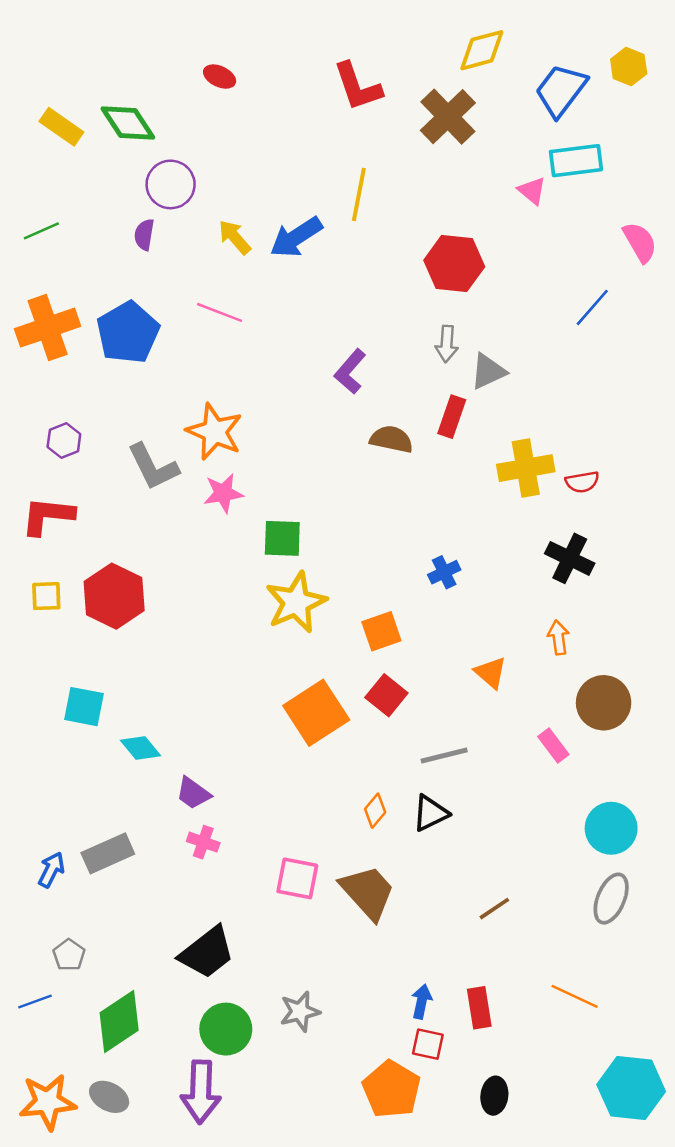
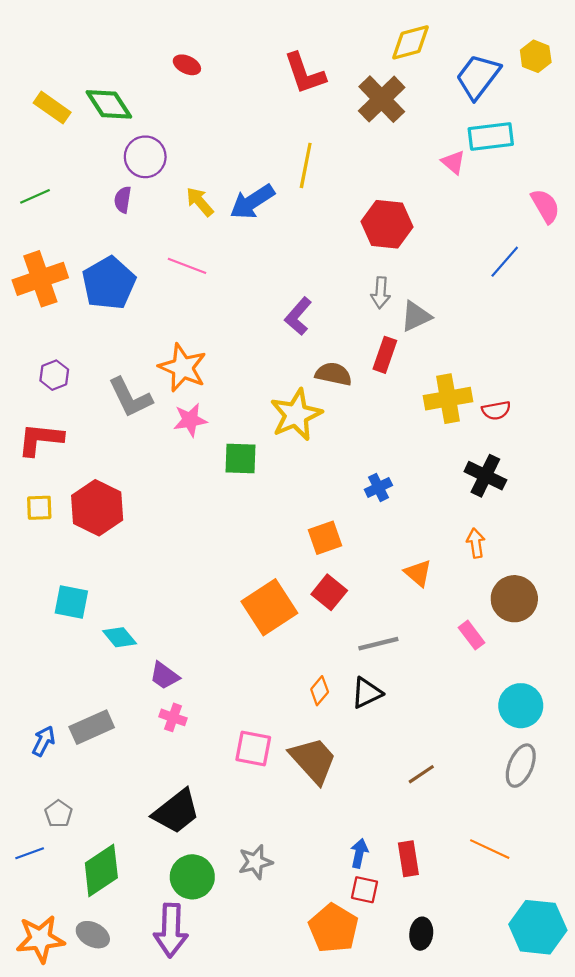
yellow star: (296, 602) -> (296, 415), moved

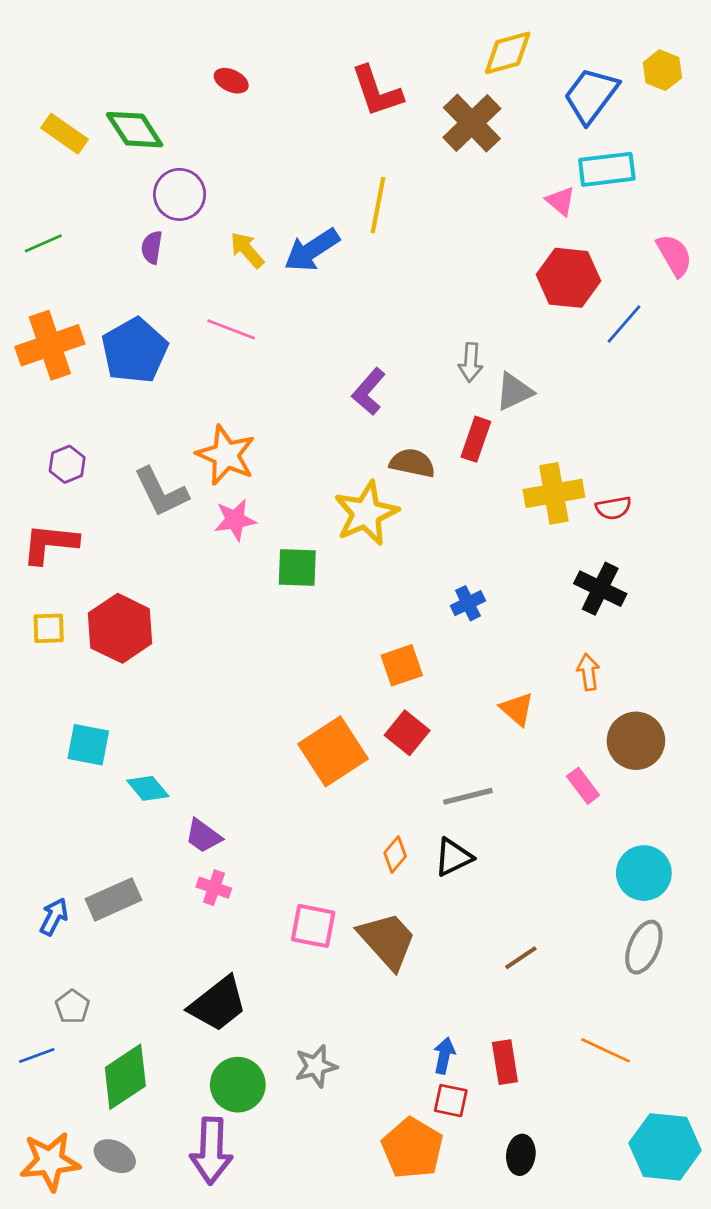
red hexagon: (387, 224) -> (568, 278), moved

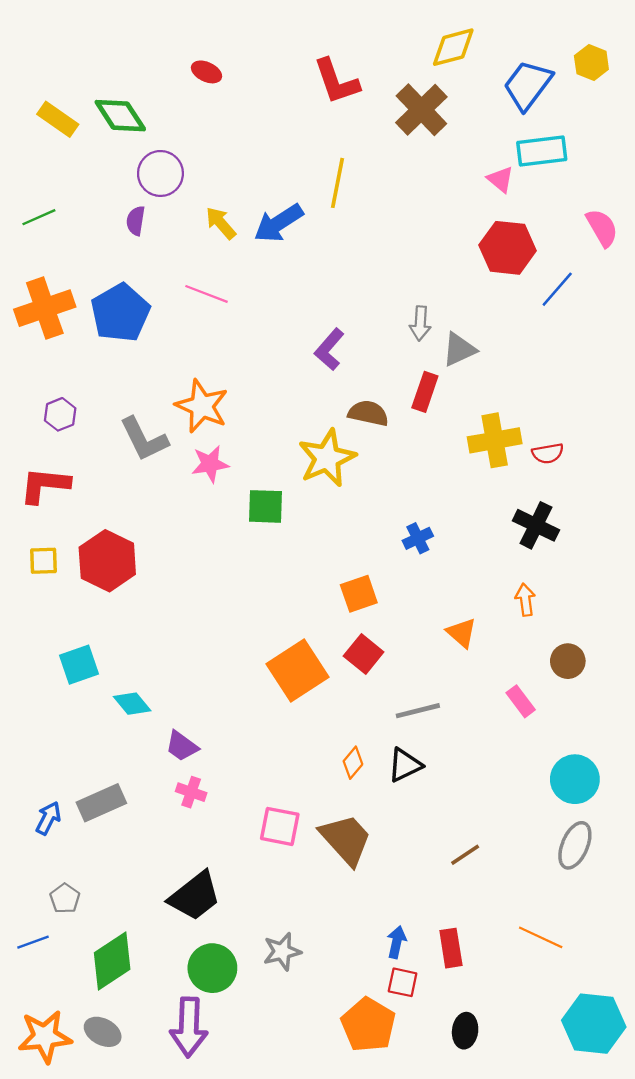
brown circle: (636, 741) -> (568, 661), size x0.7
cyan square: (88, 745) -> (79, 665), turned -30

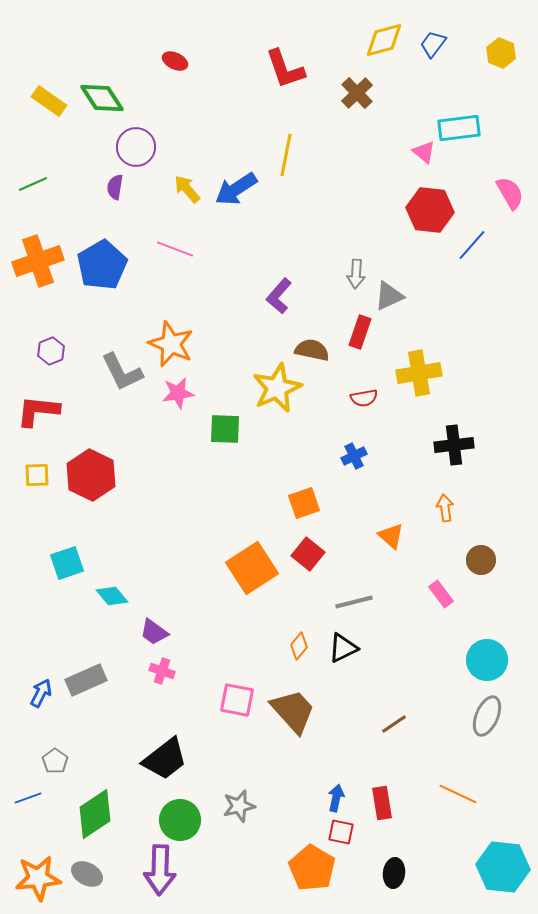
blue trapezoid: (528, 85) -> (433, 44), moved, size x0.6
brown cross: (421, 110) -> (357, 93), size x0.7
red semicircle: (548, 453) -> (364, 398), moved
black cross: (536, 525) -> (454, 445), turned -33

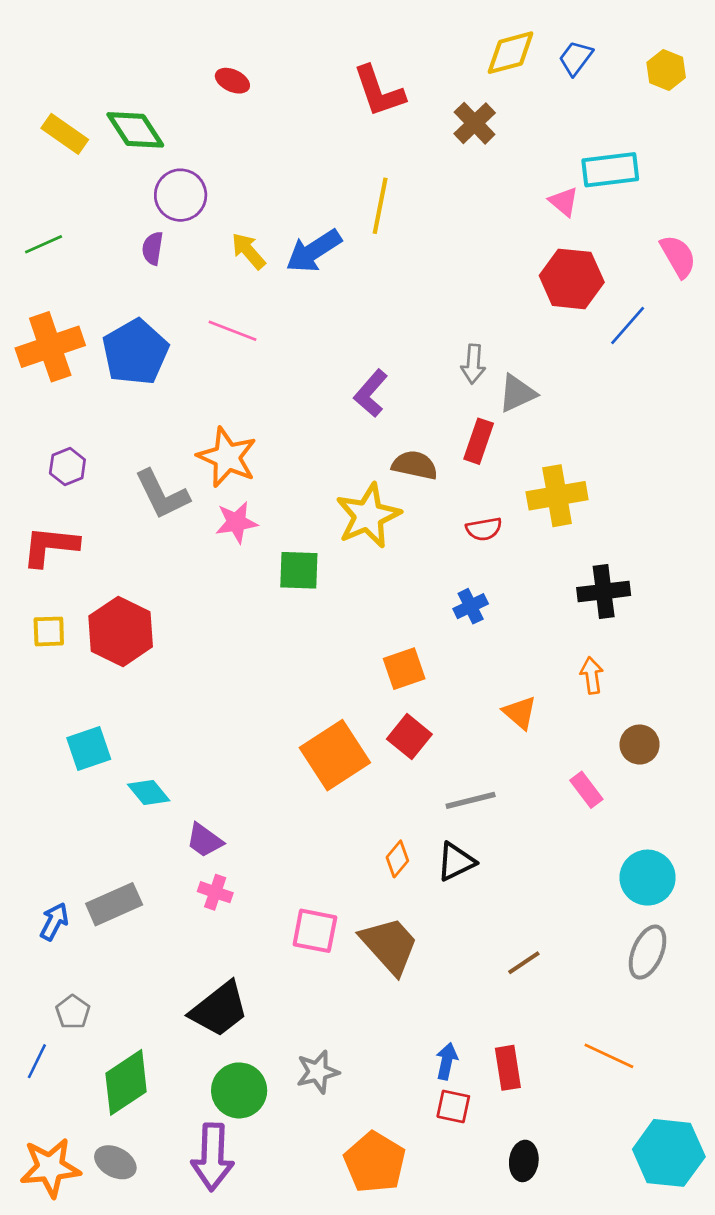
blue line: (28, 798) -> (37, 1061), turned -44
orange pentagon: (312, 868) -> (375, 1162), moved

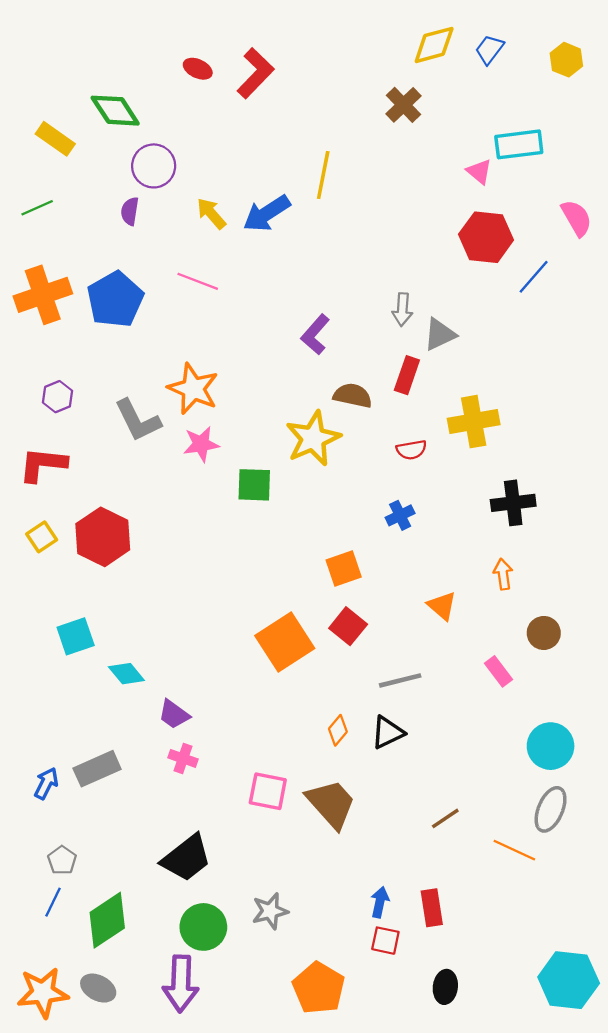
red L-shape: (379, 91) -> (255, 73), moved, turned -117
yellow rectangle: (65, 134) -> (55, 139), moved
yellow square: (49, 631) -> (42, 537), turned -32
orange line: (609, 1056) -> (514, 850), moved
blue line: (37, 1061) -> (53, 902), moved

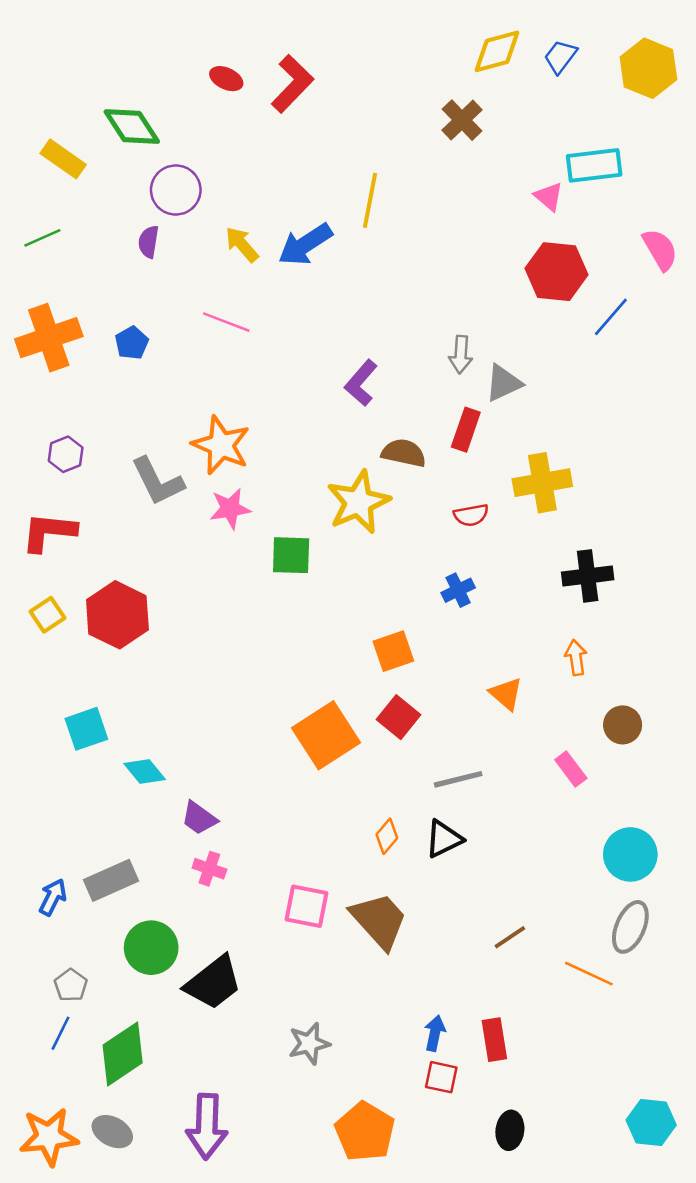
yellow hexagon: (566, 60) -> (648, 68), size x1.5
blue pentagon: (115, 299) -> (132, 343), size x0.5
green circle: (203, 927) -> (151, 948), moved
cyan hexagon: (569, 980) -> (651, 1123), size x0.7

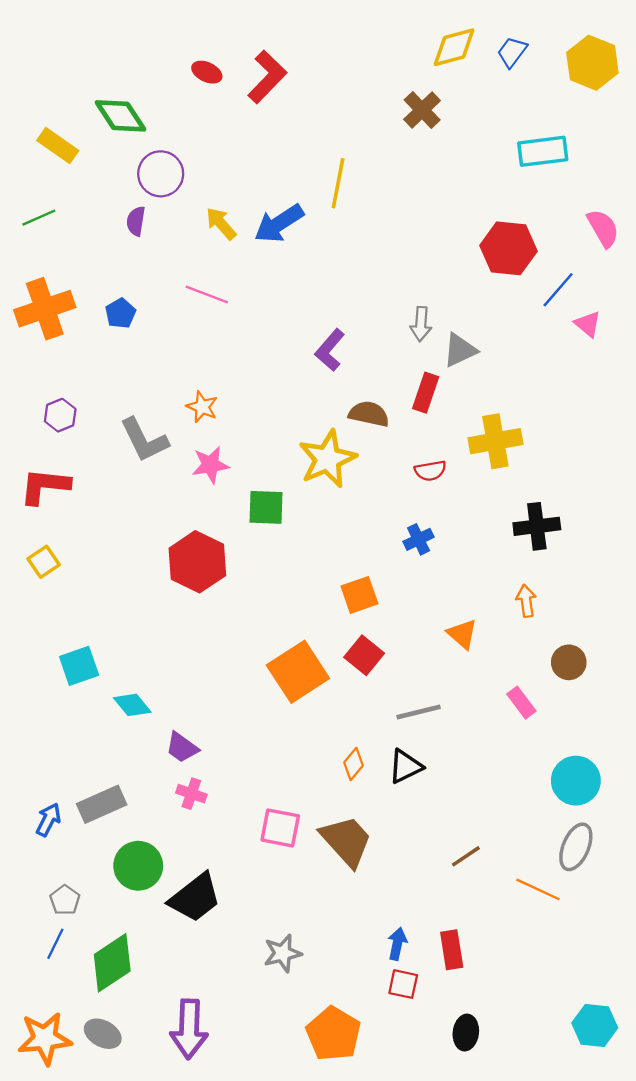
pink triangle: (549, 196) -> (588, 324), moved
orange star: (221, 445) -> (202, 407), size x0.6
red hexagon: (117, 615) -> (197, 562), moved

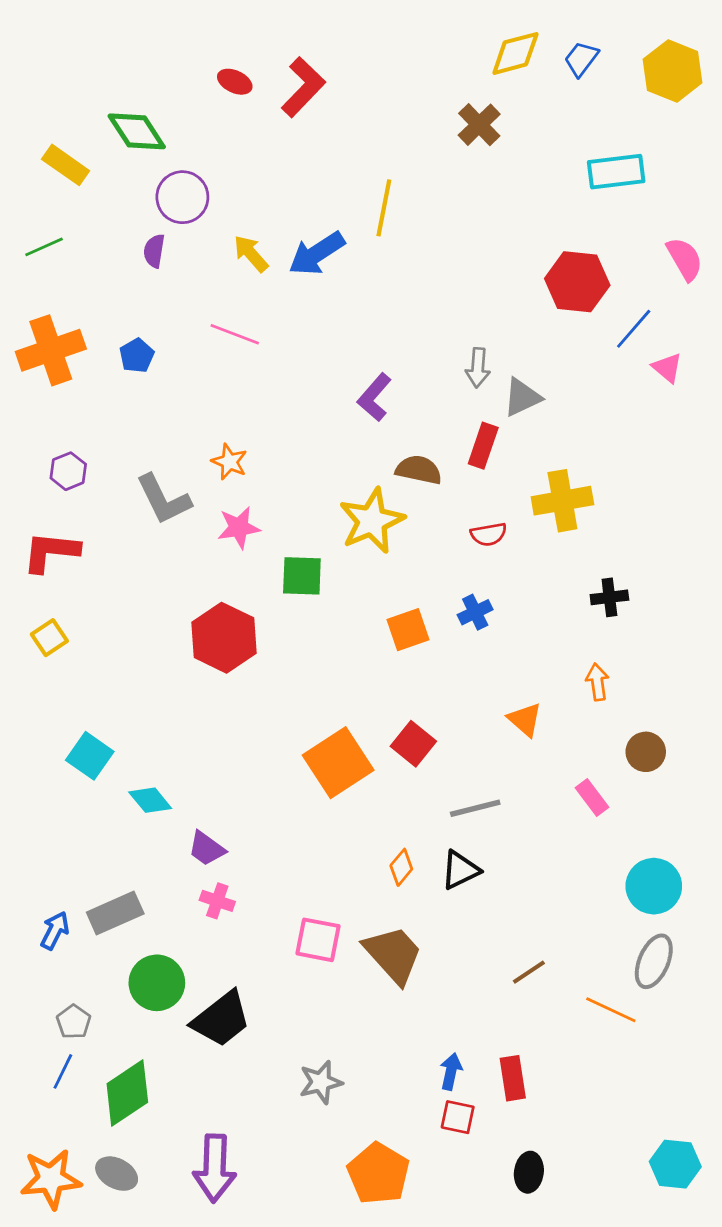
black cross: (537, 526) -> (609, 597), size x0.7
orange square: (359, 595) -> (408, 630), moved
cyan square: (79, 666) -> (90, 756), turned -36

